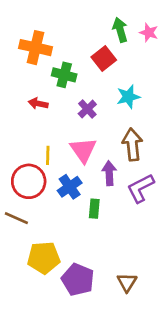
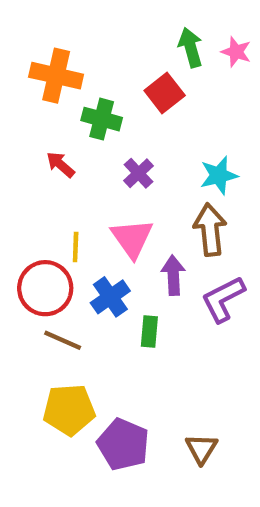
cyan star: (128, 97) -> (219, 175), moved
red arrow: (38, 104) -> (60, 165), turned 30
brown line: (16, 218) -> (63, 340), moved

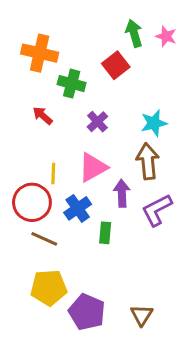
pink triangle: (132, 238) -> (93, 167), turned 36

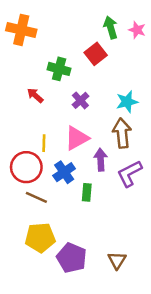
orange cross: (40, 53) -> (21, 30), moved

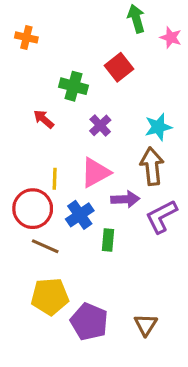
green arrow: (111, 27) -> (136, 19), moved
orange cross: (21, 30) -> (26, 37), size x0.6
purple arrow: (101, 160) -> (125, 199), turned 90

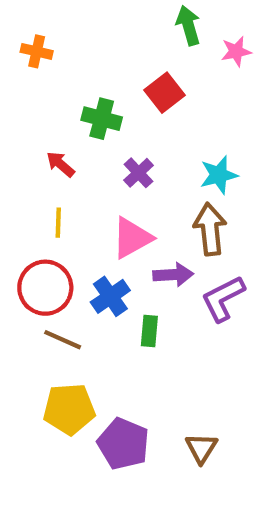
pink star: (171, 37) -> (236, 51), turned -30
yellow line: (55, 179) -> (58, 223), moved

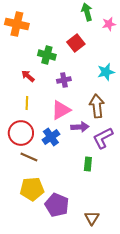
orange cross: (37, 51) -> (17, 24), size x1.6
purple cross: (138, 173) -> (64, 80), turned 32
cyan star: (219, 175) -> (106, 72), moved
green rectangle: (149, 331) -> (88, 164), moved
brown triangle: (201, 448) -> (92, 218), moved

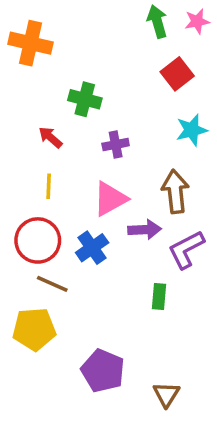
pink star: (109, 24) -> (197, 21), moved
red square: (76, 43) -> (177, 74), moved
yellow pentagon: (32, 189) -> (34, 329), moved

